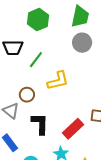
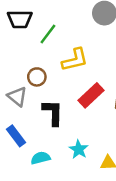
red rectangle: (73, 129) -> (91, 95), moved

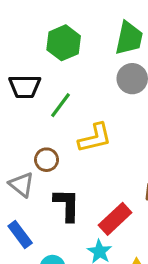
red rectangle: (91, 95) -> (115, 219), moved

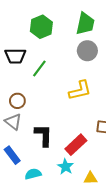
yellow L-shape: (95, 138) -> (80, 90), moved
brown circle: (47, 160) -> (17, 101), moved

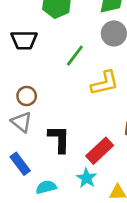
green line: (39, 68) -> (75, 56), moved

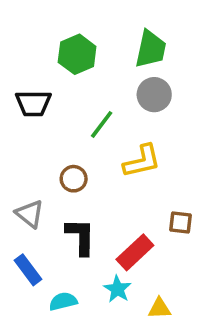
brown circle: (27, 96) -> (74, 179), moved

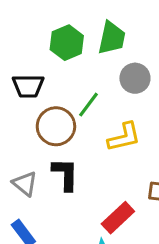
green trapezoid: (151, 49) -> (112, 38), moved
brown circle: (74, 179) -> (56, 126), moved, size x1.6
black L-shape: (81, 237) -> (65, 174), moved

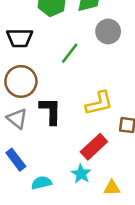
brown circle: (56, 126) -> (21, 81), moved
yellow L-shape: (124, 137) -> (99, 103), moved

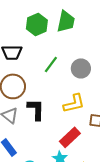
gray circle: (108, 31) -> (81, 68), moved

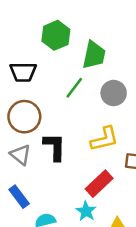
green trapezoid: (66, 21) -> (94, 55), moved

